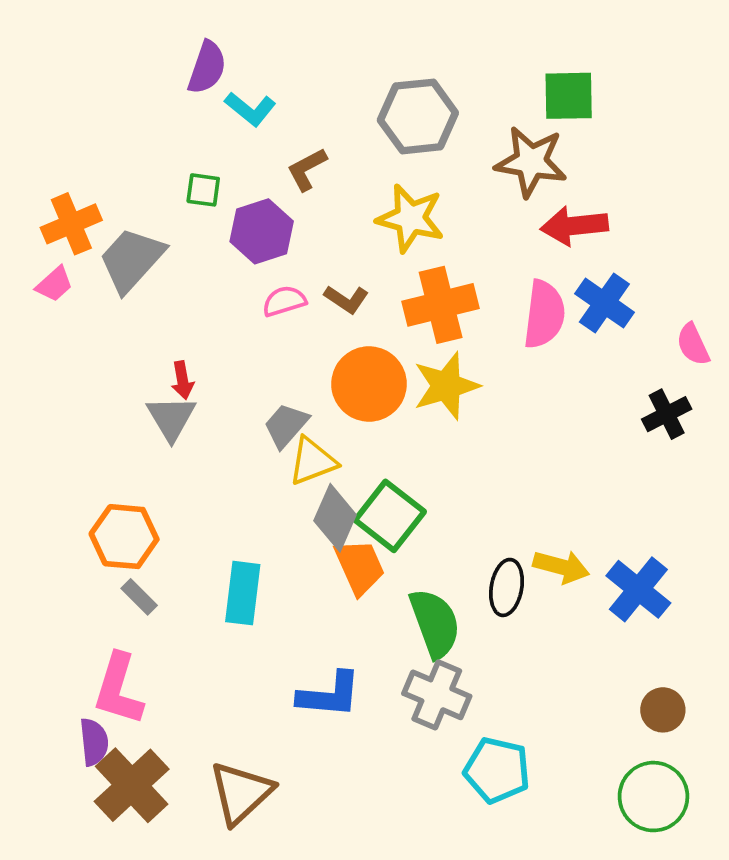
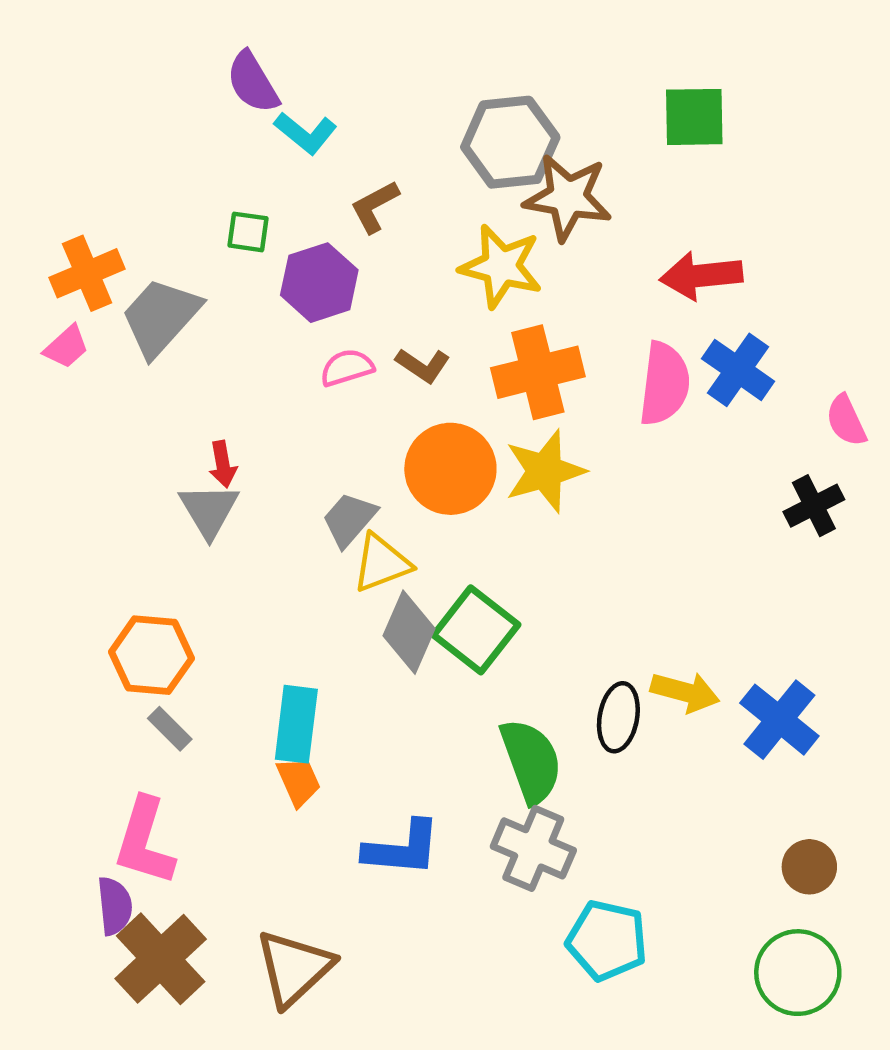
purple semicircle: (207, 67) -> (253, 82), turned 130
brown star: (531, 162) -> (568, 197), moved
orange trapezoid: (360, 567) -> (299, 782), moved, size x0.7

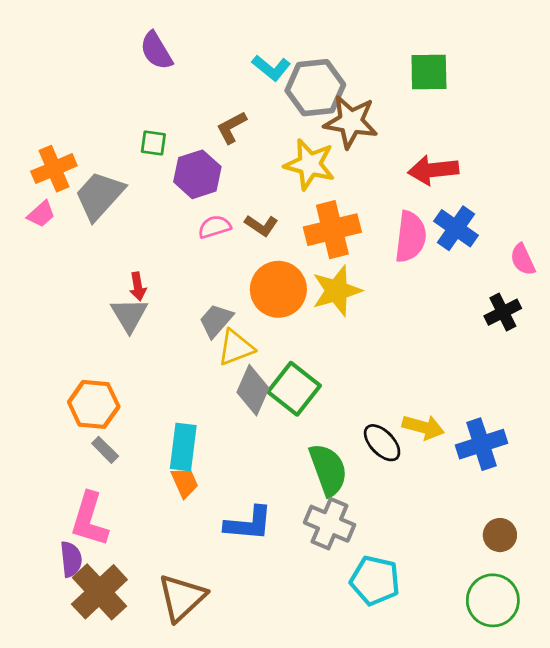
cyan L-shape: (306, 133) -> (271, 68), moved
black ellipse: (618, 717) -> (382, 443), turned -54
blue cross: (779, 720) -> (481, 444), turned 33

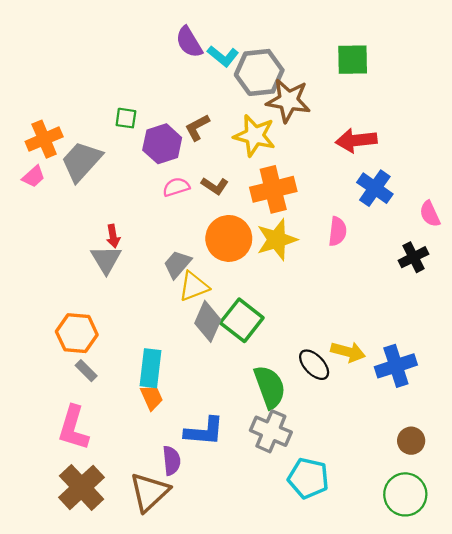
purple semicircle: (156, 51) -> (189, 42), moved
brown L-shape: (232, 127) -> (197, 127), moved
pink semicircle: (410, 237) -> (337, 231), moved, size x0.7
purple semicircle: (71, 559) -> (172, 461), moved

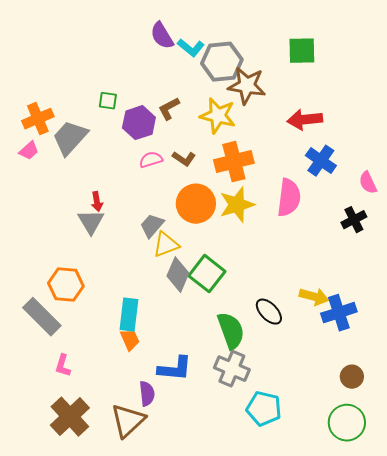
pink semicircle: (337, 231) -> (289, 198), size x1.5
yellow arrow: (348, 352) -> (314, 297), moved
gray rectangle: (86, 371) -> (42, 317), moved, size x2.0
pink L-shape: (73, 428) -> (63, 366), size x0.6

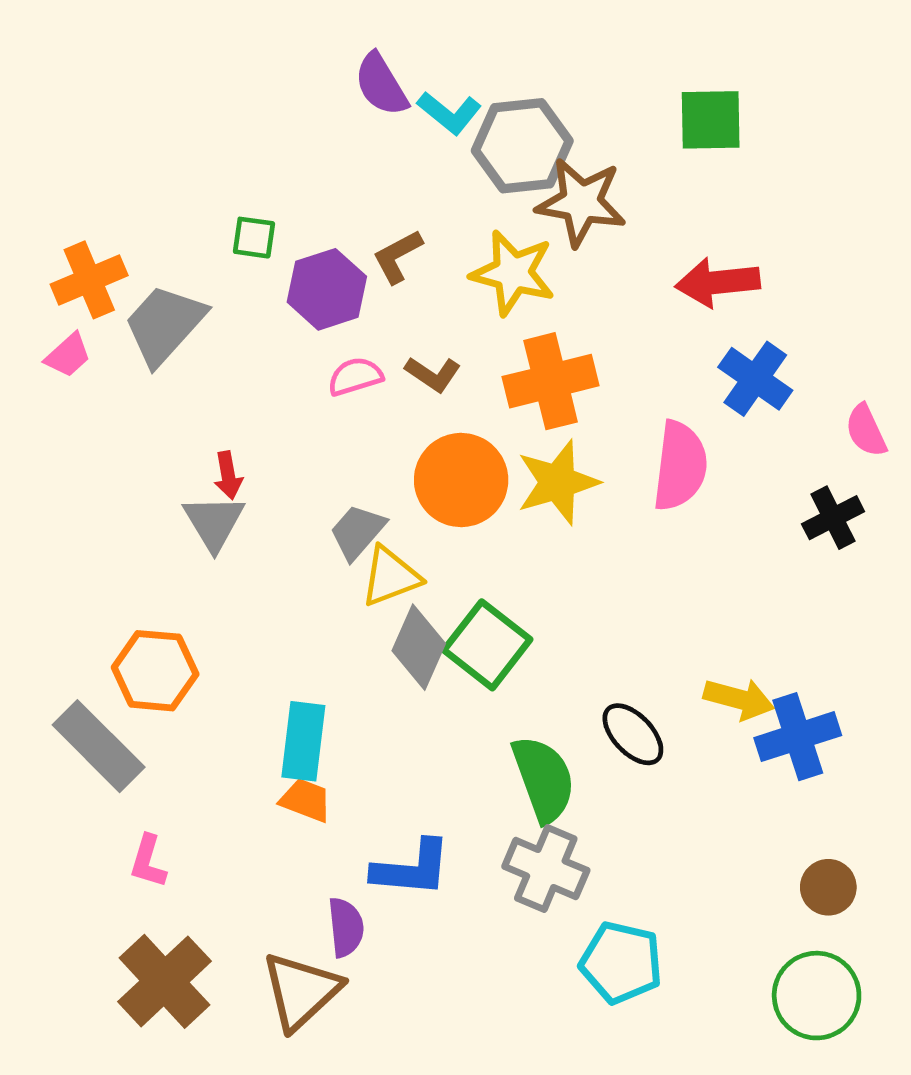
orange trapezoid: (130, 340) -> (306, 800), turned -45

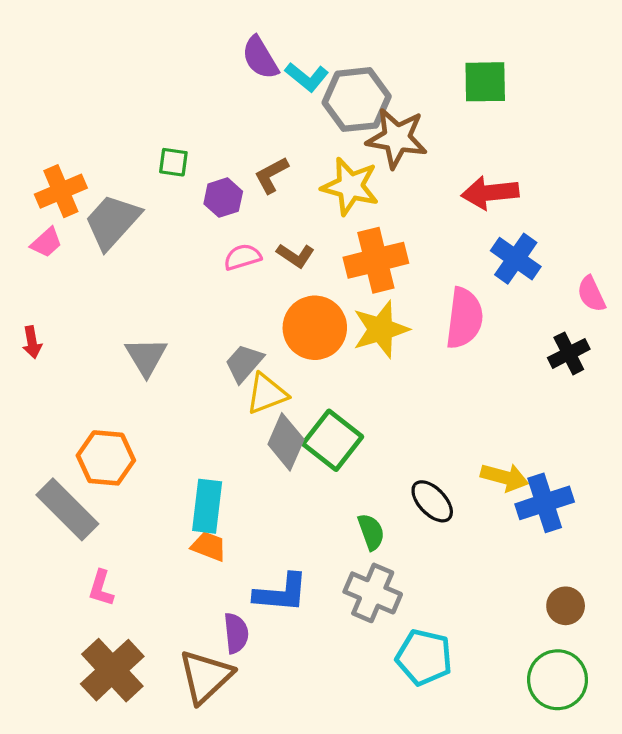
purple hexagon: (327, 289) -> (223, 198), size x0.7
red arrow: (228, 475) -> (32, 342), moved
green semicircle: (543, 779) -> (371, 532), size x0.6

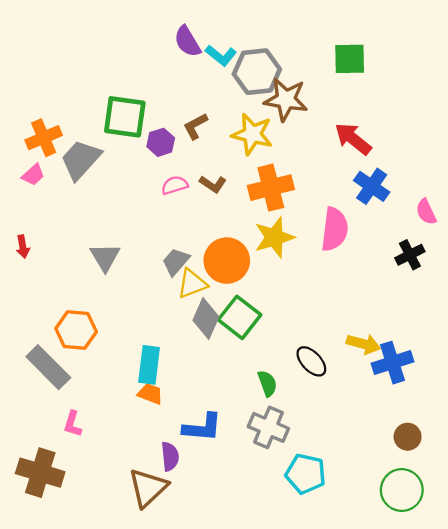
green square: (173, 162) -> (125, 117), size x2.0
red arrow: (490, 193) -> (353, 139), turned 45
orange circle: (315, 328) -> (227, 261), moved
brown cross: (112, 670) -> (40, 473), moved, turned -30

